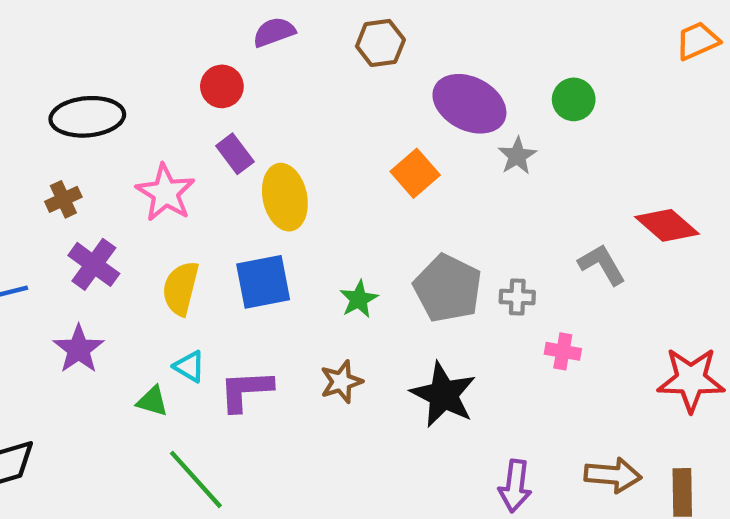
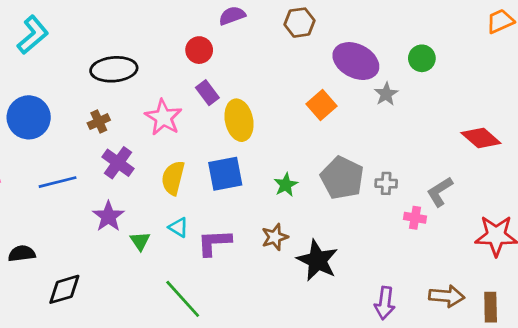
gray L-shape: (602, 264) -> (440, 192), moved, turned -92
black star: (443, 395) -> (317, 260), moved
green triangle: (152, 401) -> (140, 241), moved, turned 40

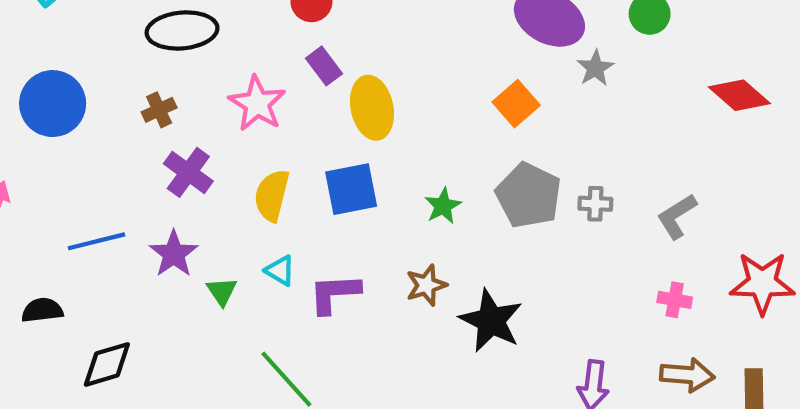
orange square: (322, 105) -> (516, 104), moved
red diamond: (481, 138) -> (739, 95), moved
blue line: (58, 182) -> (96, 241), moved
pink cross: (415, 218) -> (675, 300), moved

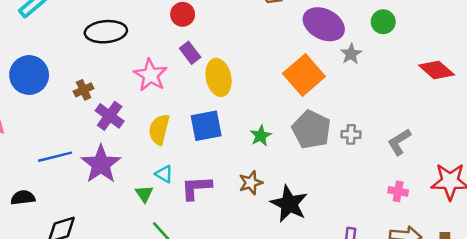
orange square: (516, 104) -> (304, 75), size x1.5
brown cross: (159, 110) -> (84, 90), moved
purple star: (174, 254) -> (101, 164), size x1.4
green triangle: (222, 291) -> (144, 194), moved

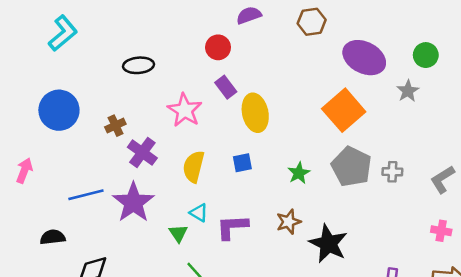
black ellipse: (106, 32) -> (139, 65), size x0.7
gray star: (351, 54) -> (408, 91), moved
blue square: (206, 126) -> (242, 163), size x0.6

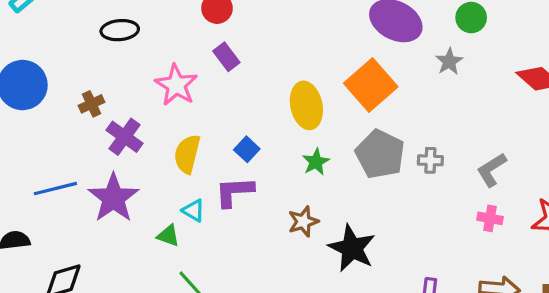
yellow ellipse: (255, 113) -> (306, 105), moved
blue square: (242, 163) -> (247, 149), turned -36
purple L-shape: (232, 227) -> (234, 192), moved
pink cross: (441, 231) -> (490, 218), moved
green triangle: (178, 233) -> (168, 236), turned -36

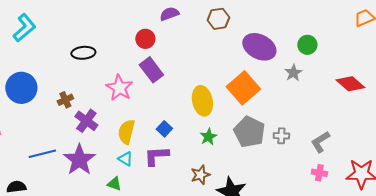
purple rectangle: (226, 57) -> (151, 70), size x1.4
cyan triangle: (193, 211) -> (125, 159), moved

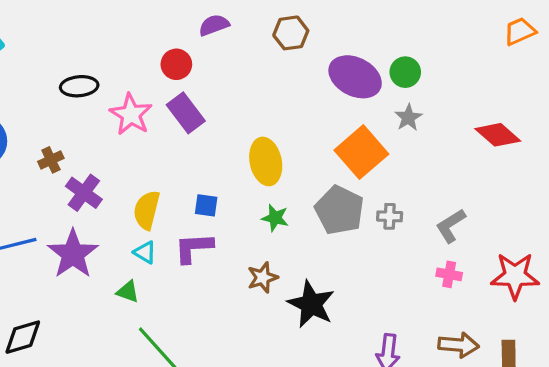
green circle: (307, 45) -> (405, 72), moved
pink star: (119, 88) -> (131, 114), moved
orange square: (243, 88) -> (361, 152), moved
blue square: (164, 129) -> (206, 205), turned -35
green star: (208, 137) -> (275, 218), turned -30

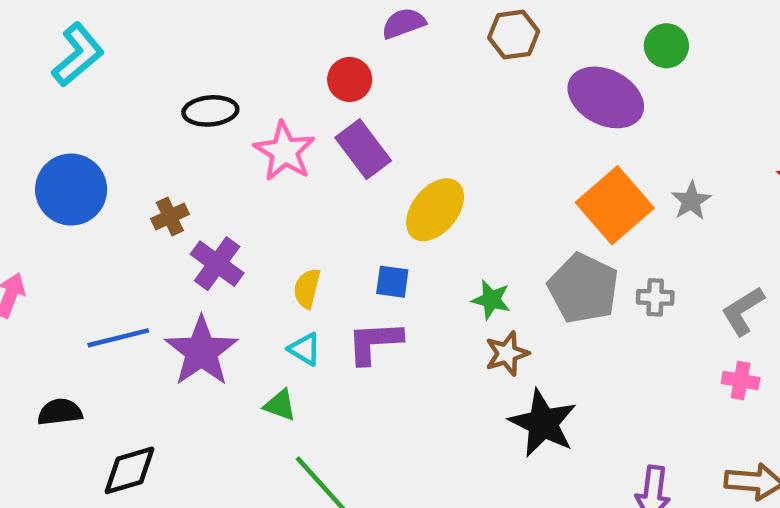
green circle: (405, 72) -> (666, 46), moved
gray star: (408, 118) -> (691, 201), moved
yellow ellipse: (266, 161) -> (435, 210), moved, turned 51
yellow semicircle: (147, 210) -> (307, 288), size x0.7
brown star: (263, 277) -> (507, 354), moved

